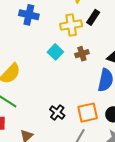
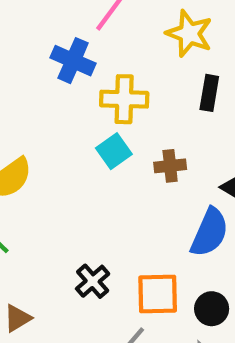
black rectangle: (93, 17) -> (209, 93), turned -35
yellow cross: (71, 25) -> (124, 99), moved

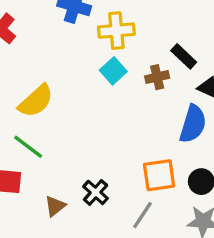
black rectangle: (209, 93) -> (184, 56), moved, turned -50
black cross: (93, 281) -> (96, 192), moved

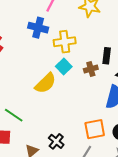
black rectangle: (184, 56) -> (107, 56), turned 56
yellow semicircle: (36, 101) -> (45, 83), moved

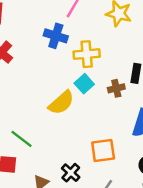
orange square: (95, 129) -> (103, 151), moved

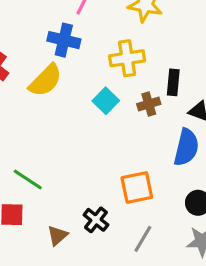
yellow cross: (87, 54) -> (127, 58), moved
yellow semicircle: (61, 103) -> (45, 80), moved

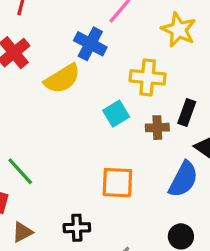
orange square: (137, 188) -> (117, 183), moved
black cross: (96, 220) -> (77, 228), turned 35
brown triangle: (57, 235) -> (22, 232), moved

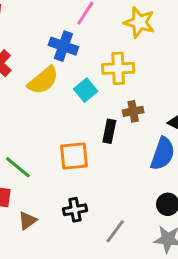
black rectangle: (187, 112) -> (109, 131), moved
cyan square: (116, 114) -> (86, 90), moved
orange square: (117, 183) -> (74, 156), moved

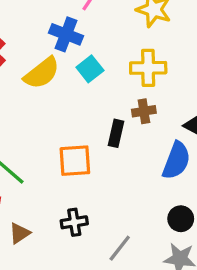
yellow cross: (118, 68) -> (148, 68), moved
cyan square: (86, 90) -> (90, 69), moved

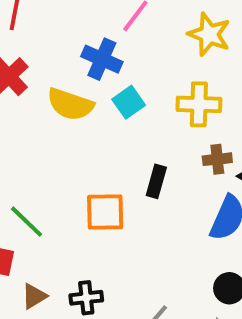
yellow semicircle: (42, 73) -> (70, 104), turned 54
brown cross: (144, 111) -> (217, 159), moved
black cross: (74, 222) -> (86, 298), moved

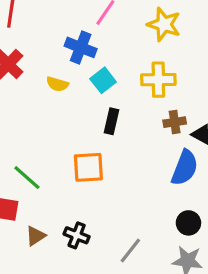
yellow semicircle: (70, 104) -> (57, 84), size x0.6
black rectangle: (156, 181) -> (111, 121), moved
black cross: (86, 298) -> (77, 235), turned 30

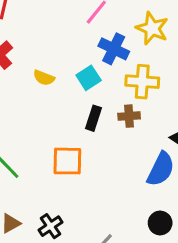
blue cross: (81, 47) -> (114, 49), moved
brown cross: (175, 122) -> (129, 116), moved
black cross: (77, 235) -> (51, 226), turned 30

